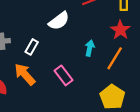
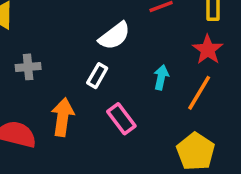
white rectangle: (32, 47) -> (97, 76), moved
orange arrow: (25, 74) -> (63, 117), turned 50

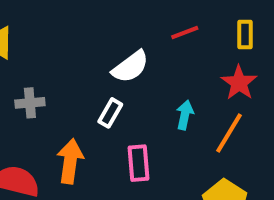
pink rectangle: (121, 119) -> (138, 163), turned 32

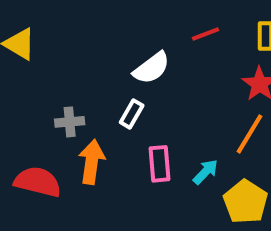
gray cross: (30, 103) -> (70, 122), moved
cyan arrow: (185, 115) -> (206, 172), moved, turned 32

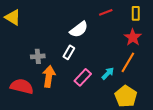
pink rectangle: (160, 164) -> (83, 77), turned 48
cyan arrow: (206, 172) -> (108, 73), moved

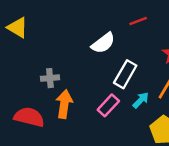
white rectangle: (69, 52) -> (125, 74), moved, size x1.5

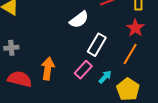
gray cross: (50, 78) -> (11, 48), moved
cyan arrow: (141, 100) -> (105, 77), moved

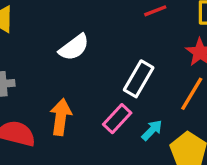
white semicircle: (79, 20) -> (74, 47), moved

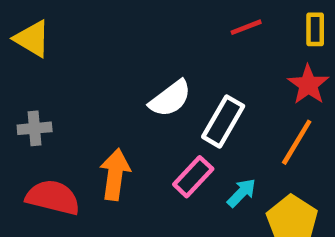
white semicircle: (74, 47) -> (170, 98), moved

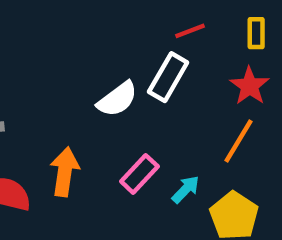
white rectangle: (223, 121) -> (168, 77), moved

